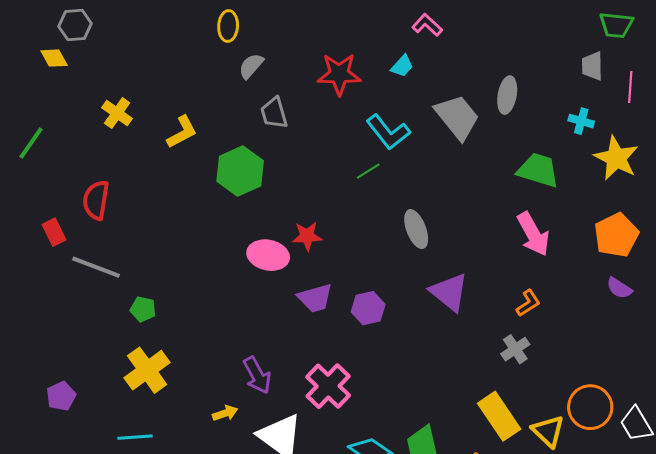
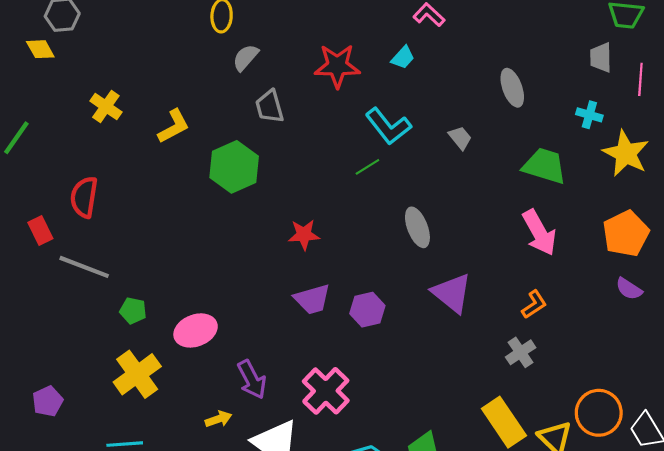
gray ellipse: (507, 95) -> (512, 88), turned -30
gray trapezoid: (457, 117) -> (460, 138), moved, size x0.5
pink ellipse: (268, 255) -> (196, 330), moved, turned -33

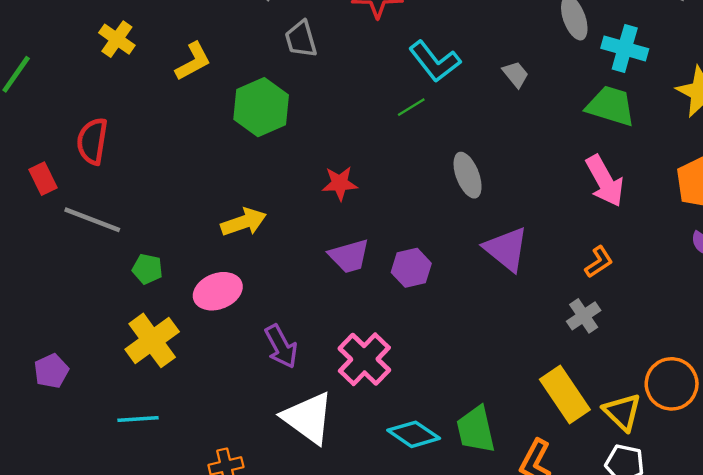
cyan cross: (589, 115) -> (625, 48), moved, size x1.5
yellow arrow: (218, 419) -> (244, 222), moved, size x1.5

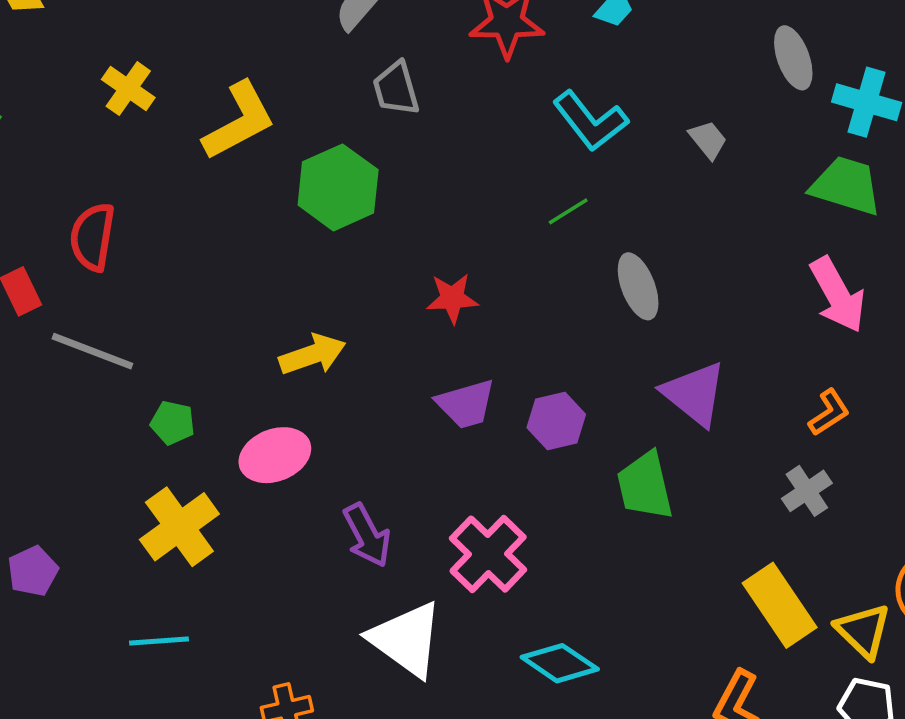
yellow L-shape: (193, 61) -> (239, 121), size x1.4
green line: (411, 107) -> (568, 211), moved
green trapezoid: (476, 430) -> (645, 486), moved

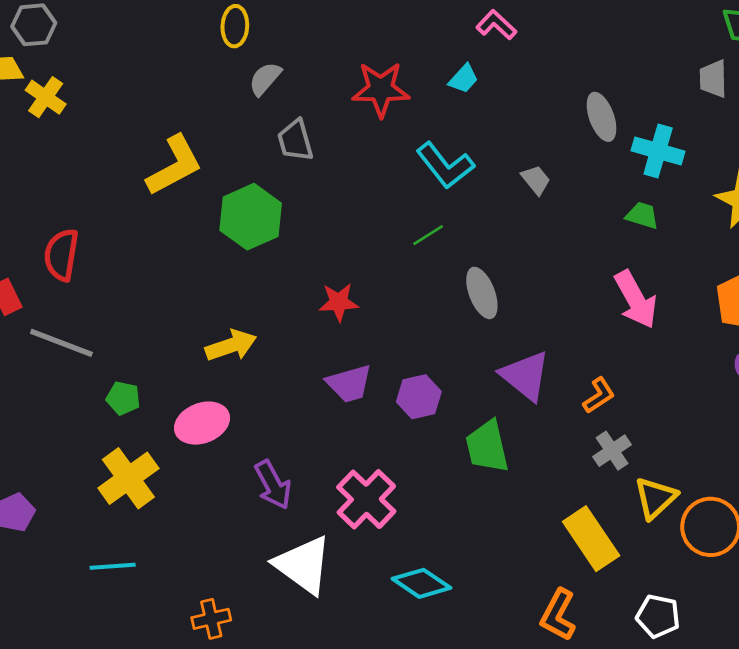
yellow cross: (128, 89) -> (46, 97), moved
green trapezoid: (846, 186) -> (642, 215), size x0.6
orange L-shape: (829, 413) -> (599, 395), moved
yellow triangle: (863, 631) -> (655, 498), moved, turned 33

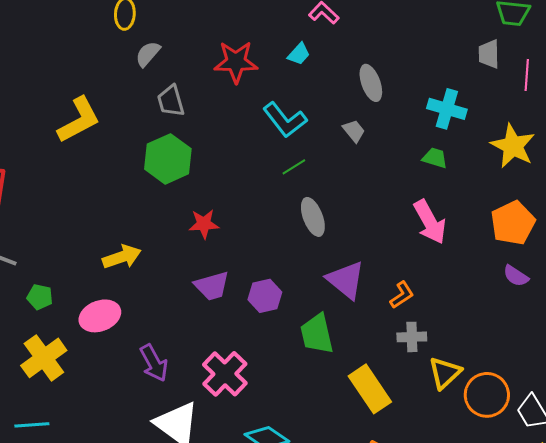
gray ellipse: (602, 117) -> (371, 83), moved
green hexagon: (251, 217) -> (168, 159), moved
green line: (428, 235) -> (294, 167), moved
gray cross: (612, 451) -> (412, 337), turned 32
yellow rectangle: (591, 539) -> (370, 389), moved

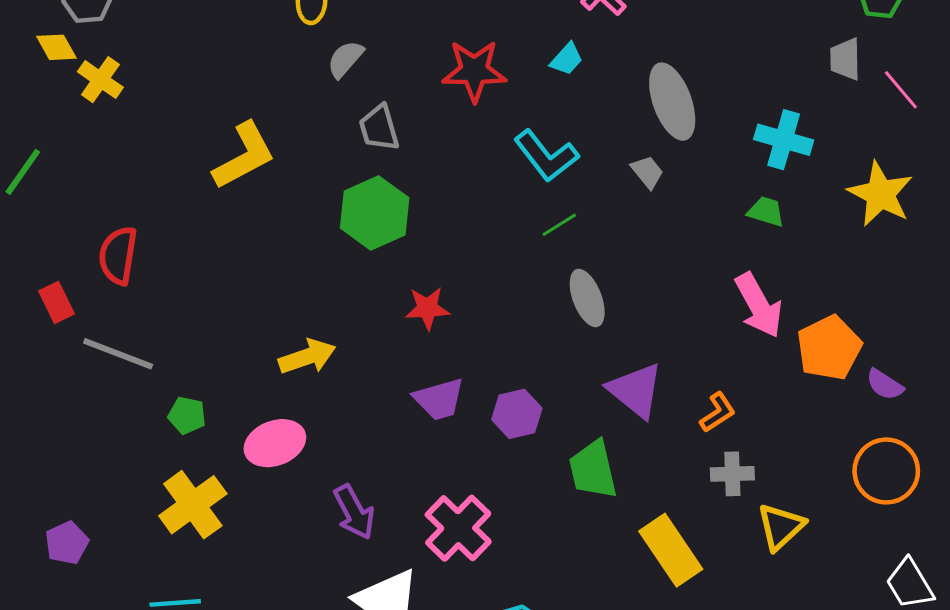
pink line: (527, 75) -> (901, 90), turned -44
gray ellipse: (371, 83) -> (672, 102), size x1.4
orange pentagon: (513, 223) -> (829, 348), moved
orange circle: (487, 395) -> (886, 471), moved

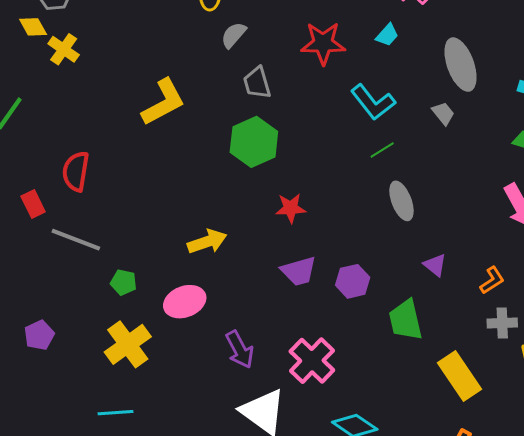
purple triangle: (636, 390) -> (435, 265), size x0.6
purple pentagon: (67, 543) -> (39, 335), moved

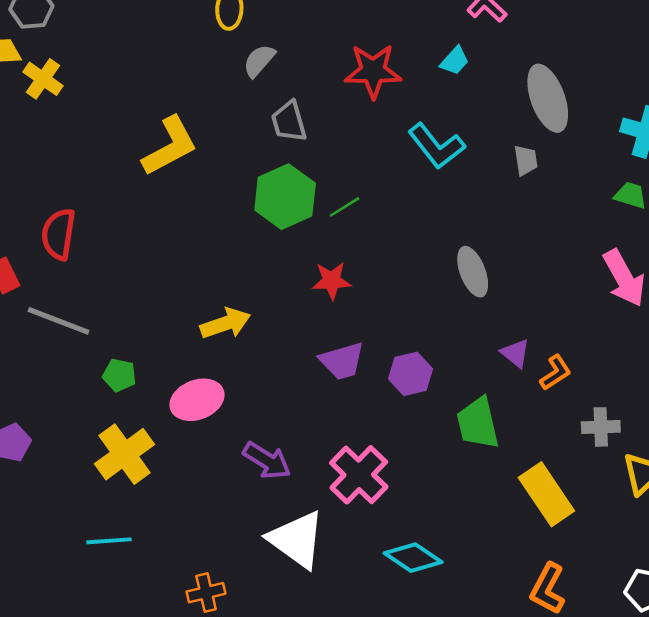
gray trapezoid: (443, 113) -> (526, 160), turned 30
green line: (382, 150) -> (345, 207), moved
orange L-shape: (492, 280) -> (556, 373), moved
purple arrow: (240, 349) -> (267, 461), turned -30

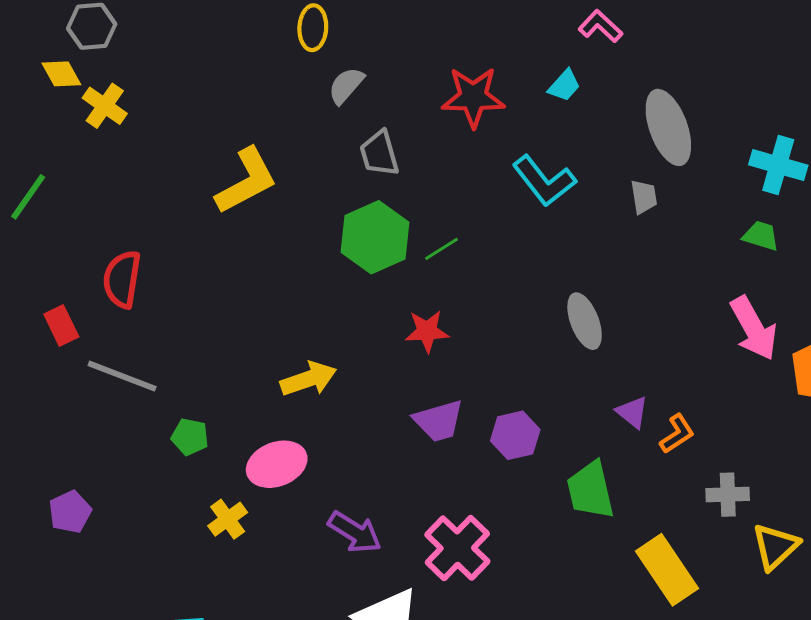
yellow cross: (125, 454) -> (228, 519), moved, size x0.6

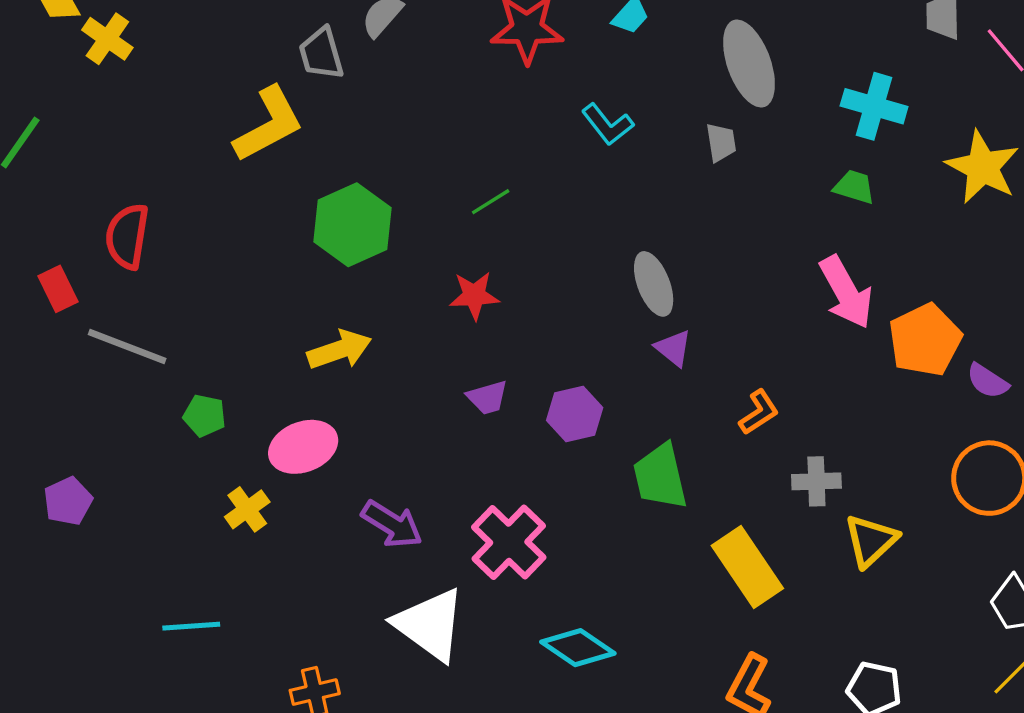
gray trapezoid: (379, 153) -> (321, 54), moved
cyan L-shape: (544, 181) -> (608, 124), size x0.7
green hexagon: (375, 237) -> (353, 225), moved
purple triangle: (632, 412) -> (673, 348), moved
purple trapezoid: (439, 421) -> (487, 397), size x0.7

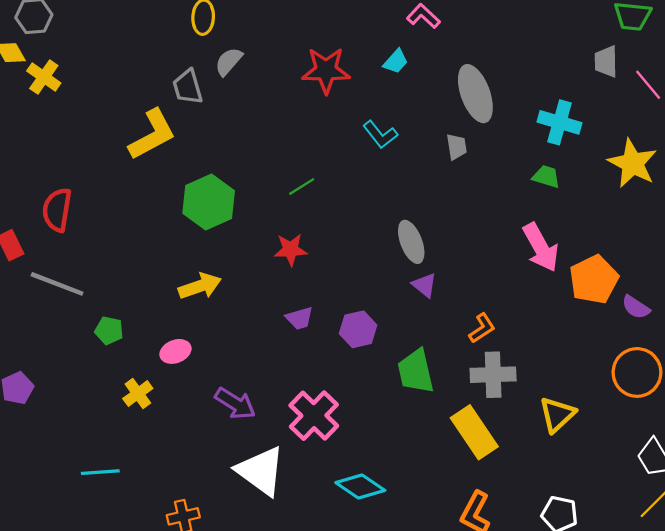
pink ellipse: (303, 447) -> (175, 351), size x0.7
gray cross: (816, 481) -> (493, 375), moved, size x1.4

